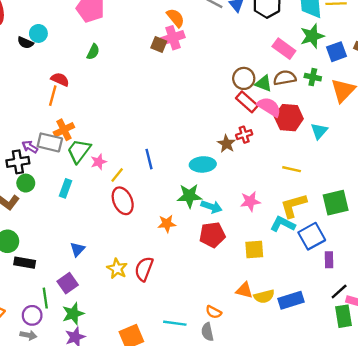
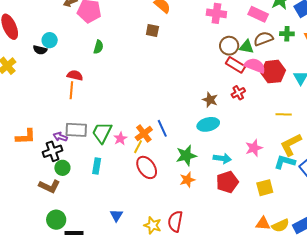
pink cross: (173, 38) -> (216, 13), moved, turned 36
orange cross: (64, 130) -> (144, 133), moved
brown star: (226, 144) -> (210, 100), moved
green star: (189, 196) -> (186, 156), moved

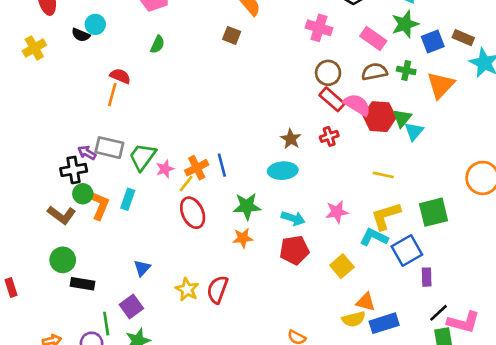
green triangle: (247, 47) -> (402, 118), moved, turned 49
orange L-shape: (26, 137) -> (100, 206), moved, turned -75
yellow square: (265, 188) -> (342, 266), turned -36
orange triangle: (263, 224) -> (366, 302), moved

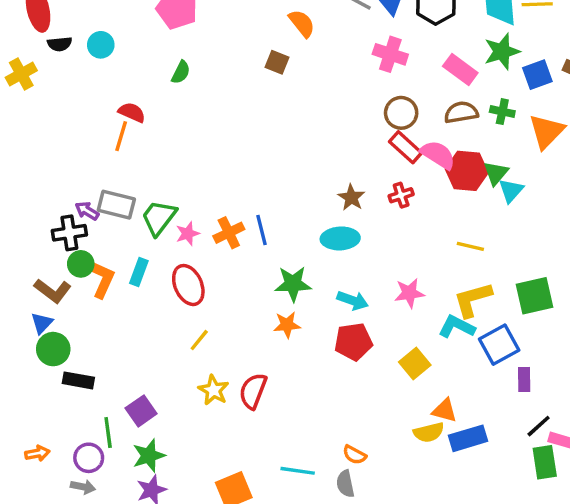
black semicircle: (81, 35) -> (60, 44), moved, turned -30
yellow line: (186, 184) -> (199, 340), moved
red ellipse: (193, 213) -> (188, 285), moved
blue triangle: (142, 268) -> (42, 323), moved

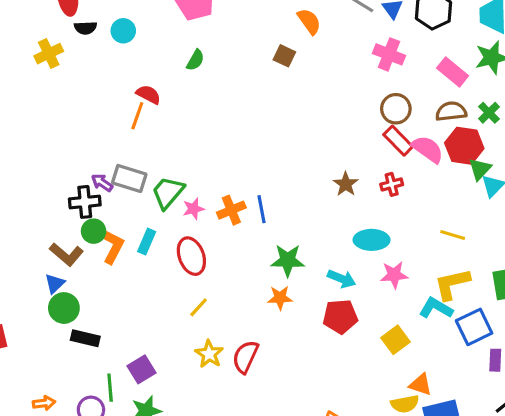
green cross: (502, 112) -> (489, 113), turned 30
red hexagon: (467, 171) -> (464, 146), moved
cyan ellipse: (340, 238) -> (372, 240), moved

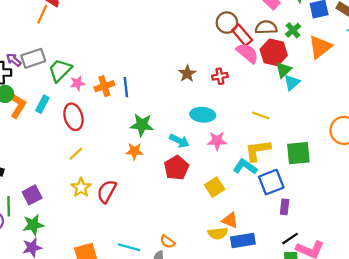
red rectangle: (398, 141) -> (242, 35), moved
gray rectangle: (129, 178) -> (33, 58), turned -40
red pentagon: (340, 317) -> (176, 168), turned -30

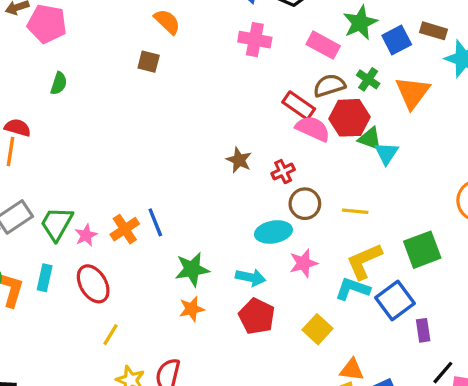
brown circle: (227, 23) -> (305, 204), moved
green triangle: (284, 70) -> (370, 139), turned -42
brown star: (187, 74) -> (239, 160), moved

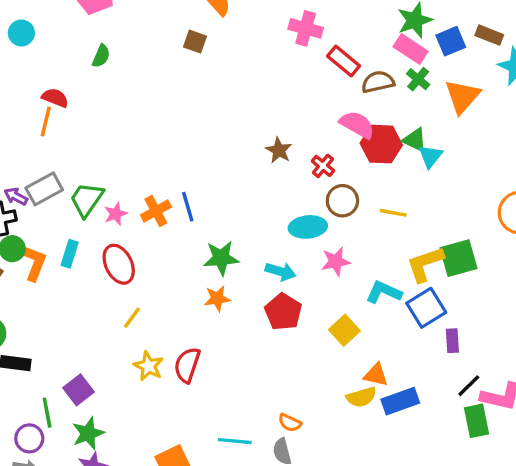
pink rectangle: (323, 45) -> (411, 49), moved
red rectangle: (299, 105) -> (344, 61), moved
red hexagon: (349, 118) -> (381, 144), moved
red cross: (283, 172) -> (323, 166), turned -30
yellow L-shape: (364, 261) -> (425, 264), moved

